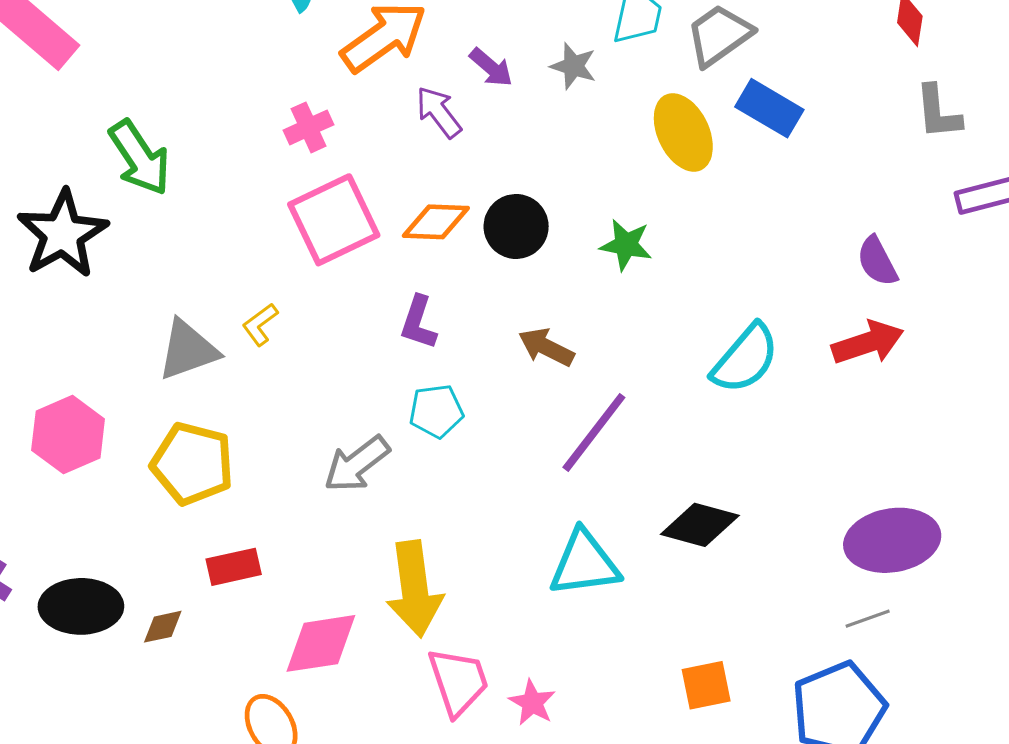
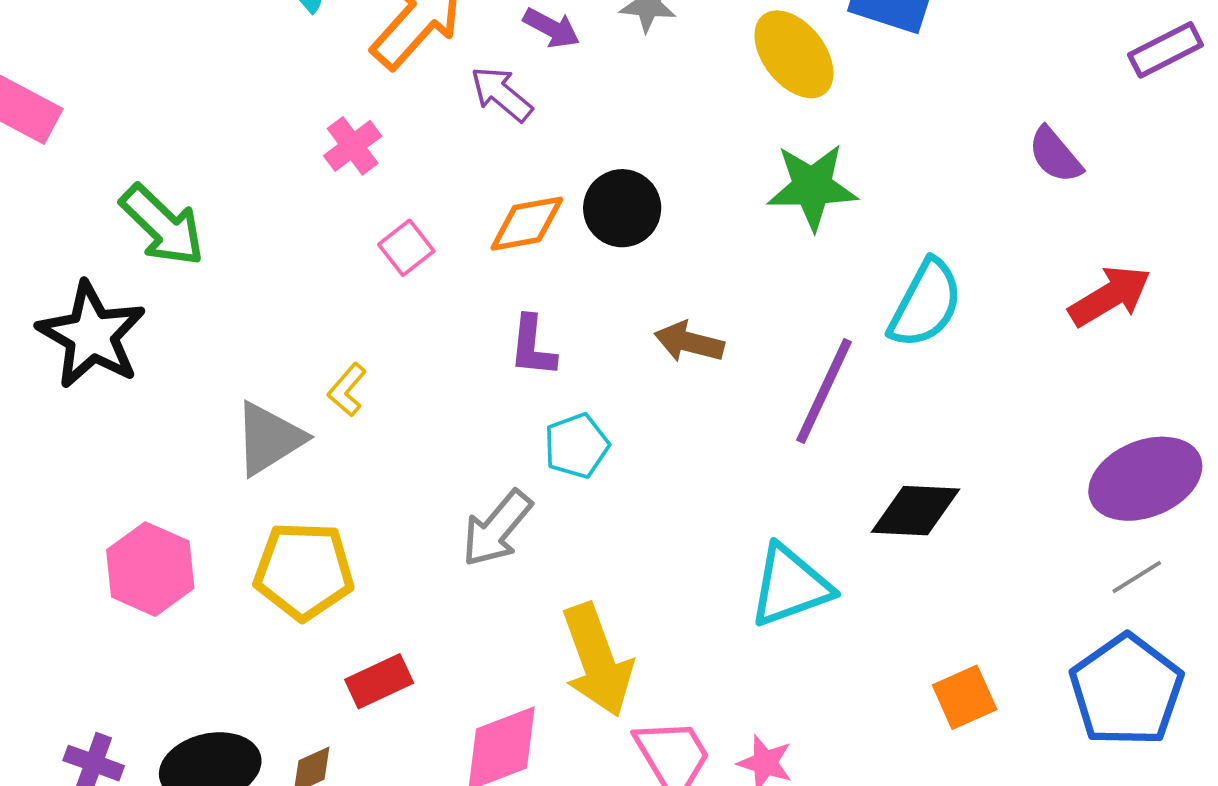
pink square: (334, 220) -> (406, 248), size x0.5
green star: (626, 245) -> (812, 187), moved, size x1.4
red arrow: (868, 343) -> (1110, 296), moved
purple line: (594, 432) -> (824, 391), moved

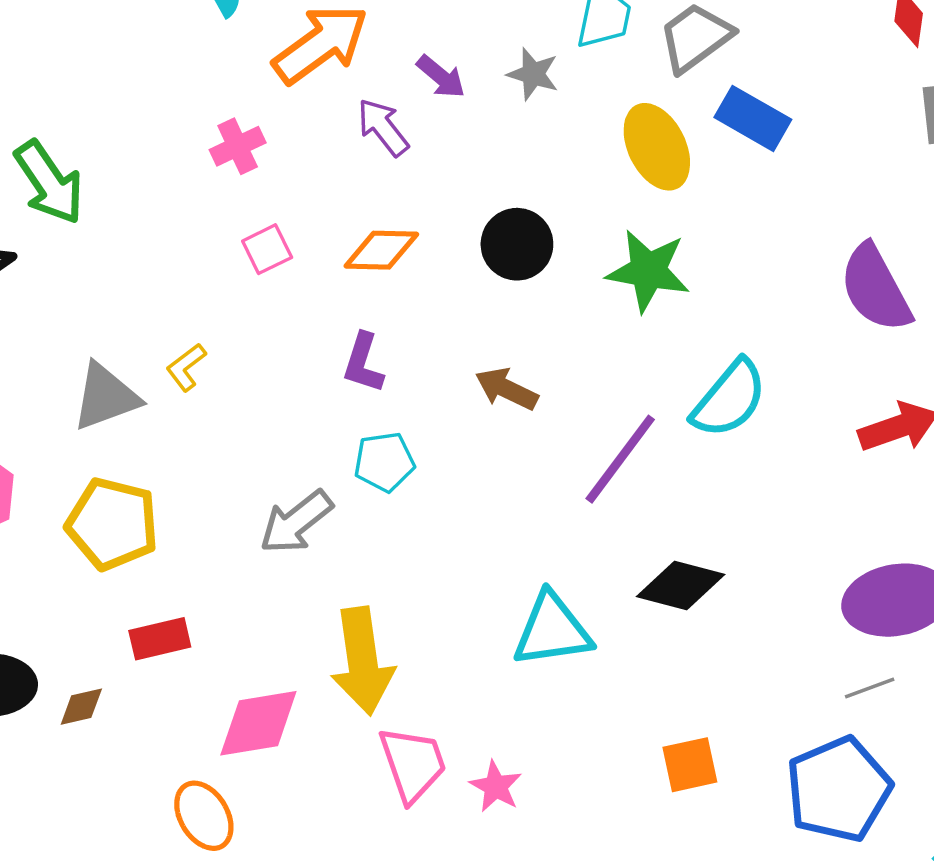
purple semicircle: (1055, 155) -> (875, 288), size x1.6
black circle: (622, 208) -> (517, 244), moved

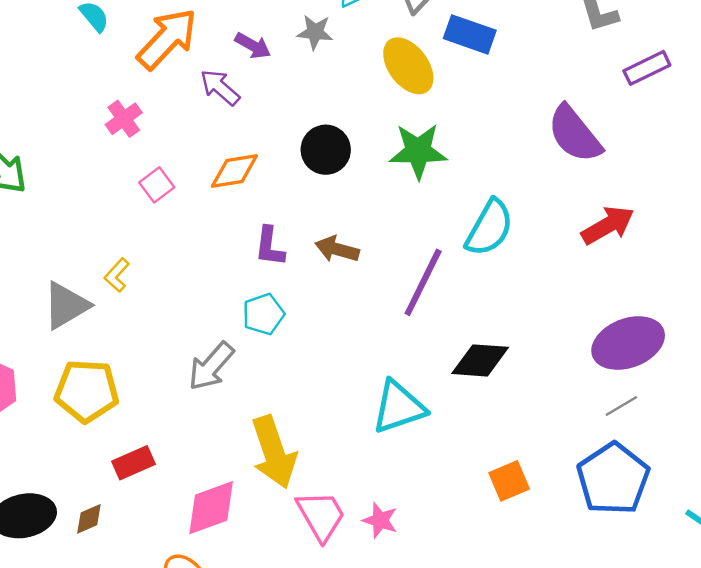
purple L-shape: (363, 363) -> (270, 246), moved

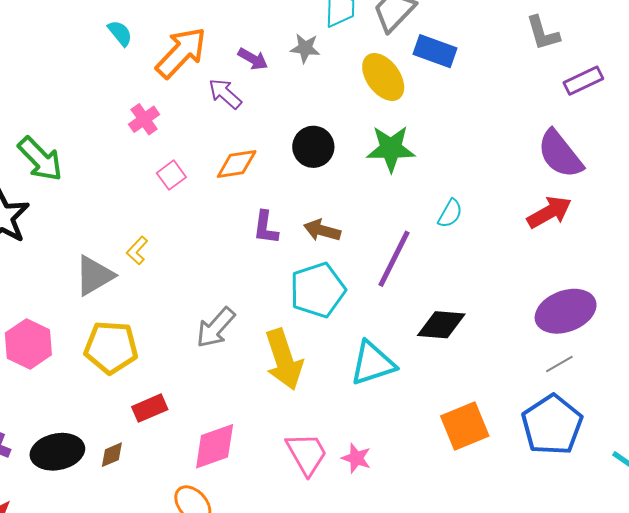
purple semicircle: (575, 134) -> (560, 154), moved
cyan semicircle: (489, 228) -> (450, 213), size x0.6
cyan pentagon: (263, 314) -> (318, 290), moved, size x1.6
yellow arrow: (274, 452) -> (284, 359), moved
orange square: (509, 481) -> (465, 426), size x1.4

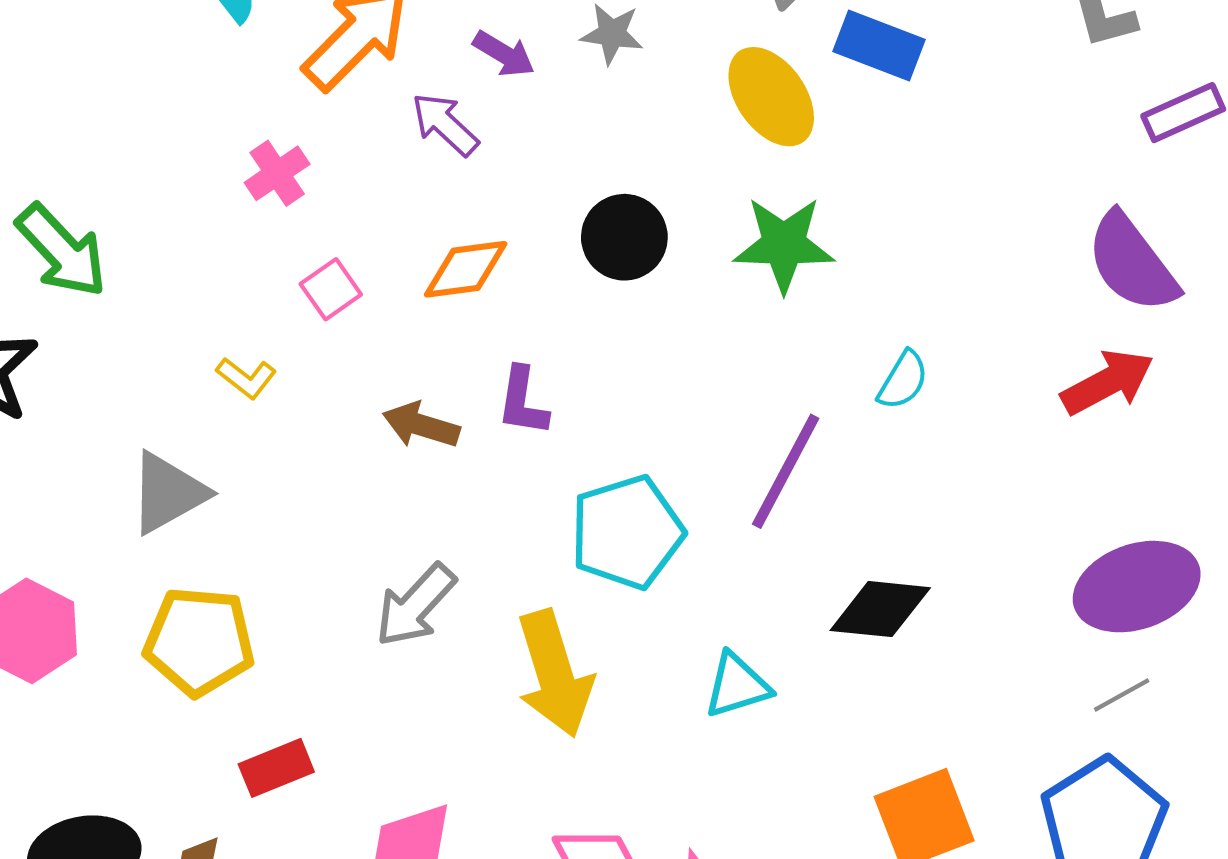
brown arrow: (322, 230) -> (421, 425), moved
yellow L-shape: (137, 251) -> (246, 378), moved, turned -96
cyan triangle: (373, 363) -> (737, 685), size x0.7

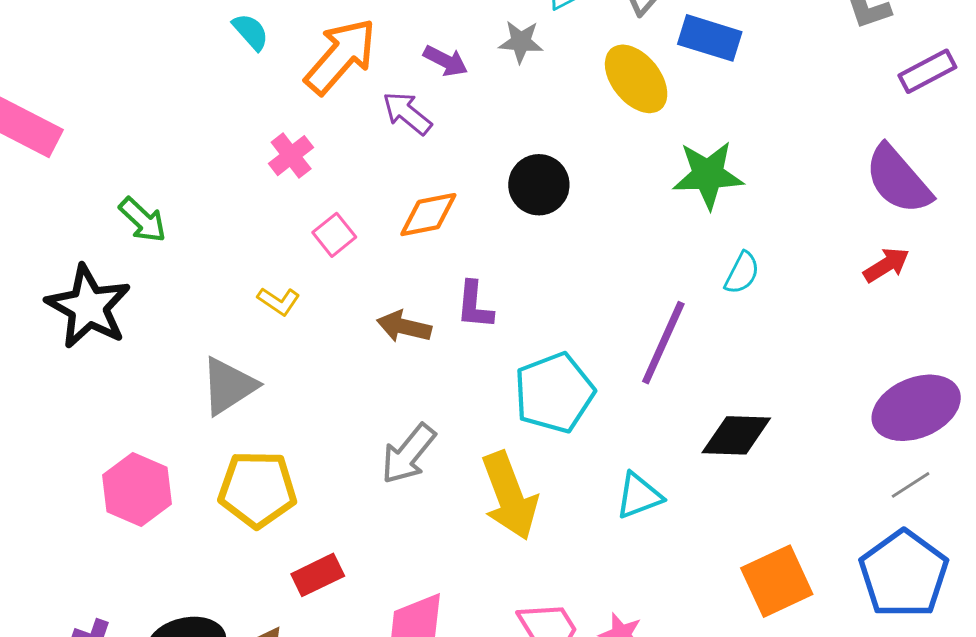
green star: (784, 244) -> (708, 175), moved
green arrow: (62, 251) -> (143, 220), size x0.7
red arrow: (1108, 382) -> (886, 265), size x0.7

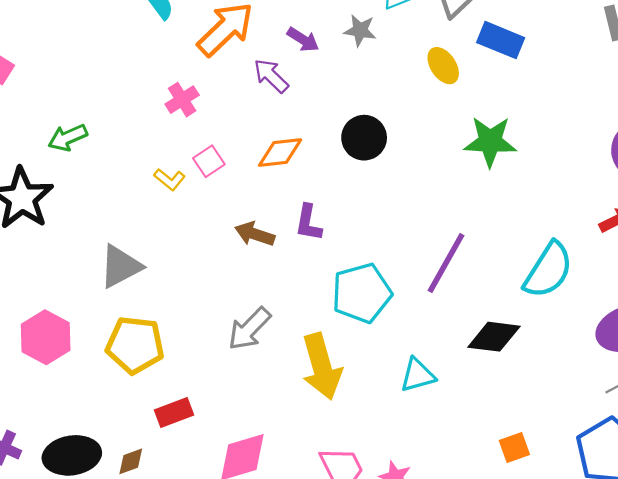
yellow ellipse: (636, 79) -> (443, 66), size x0.7
green arrow: (143, 220) -> (68, 138), turned 108
cyan semicircle: (742, 273) -> (548, 270), moved, size x1.8
yellow L-shape: (279, 301) -> (170, 179), moved
orange square: (777, 581) -> (514, 448), size x0.6

